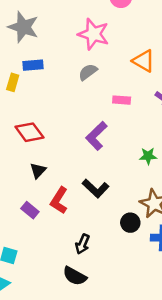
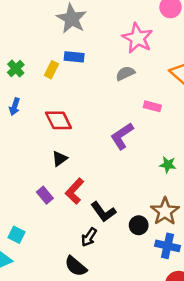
black L-shape: (96, 188) -> (103, 212), moved

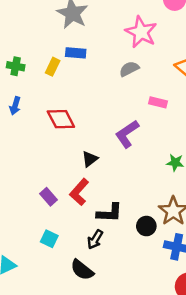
green cross: (16, 69) -> (16, 66), turned -35
black triangle: (60, 159) -> (90, 159), moved
black L-shape: (103, 212) -> (109, 213), turned -50
cyan square: (16, 235) -> (49, 239), moved

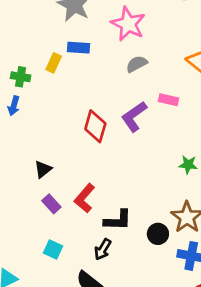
pink star: (141, 32) -> (128, 24), moved
green cross: (16, 66) -> (21, 77), moved
red diamond: (61, 119) -> (95, 126), moved, turned 44
purple L-shape: (127, 134) -> (134, 116), moved
black triangle: (90, 159) -> (43, 169), moved

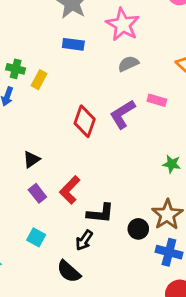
yellow rectangle: (54, 63) -> (39, 80), moved

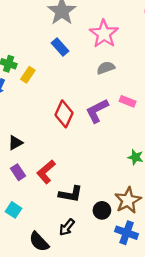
blue rectangle: (73, 44) -> (60, 47), turned 36
black arrow: (84, 240) -> (67, 227), moved

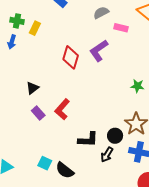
pink rectangle: (128, 101) -> (121, 28), moved
black L-shape: (71, 194) -> (88, 140), moved
cyan square: (14, 210) -> (45, 163), moved
black arrow: (67, 227) -> (107, 155), moved

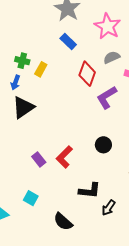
red diamond: (71, 57) -> (87, 74), moved
black triangle: (32, 88) -> (23, 107), moved, size x1.6
black circle: (115, 136) -> (103, 145), moved
cyan square: (45, 163) -> (31, 198), moved

